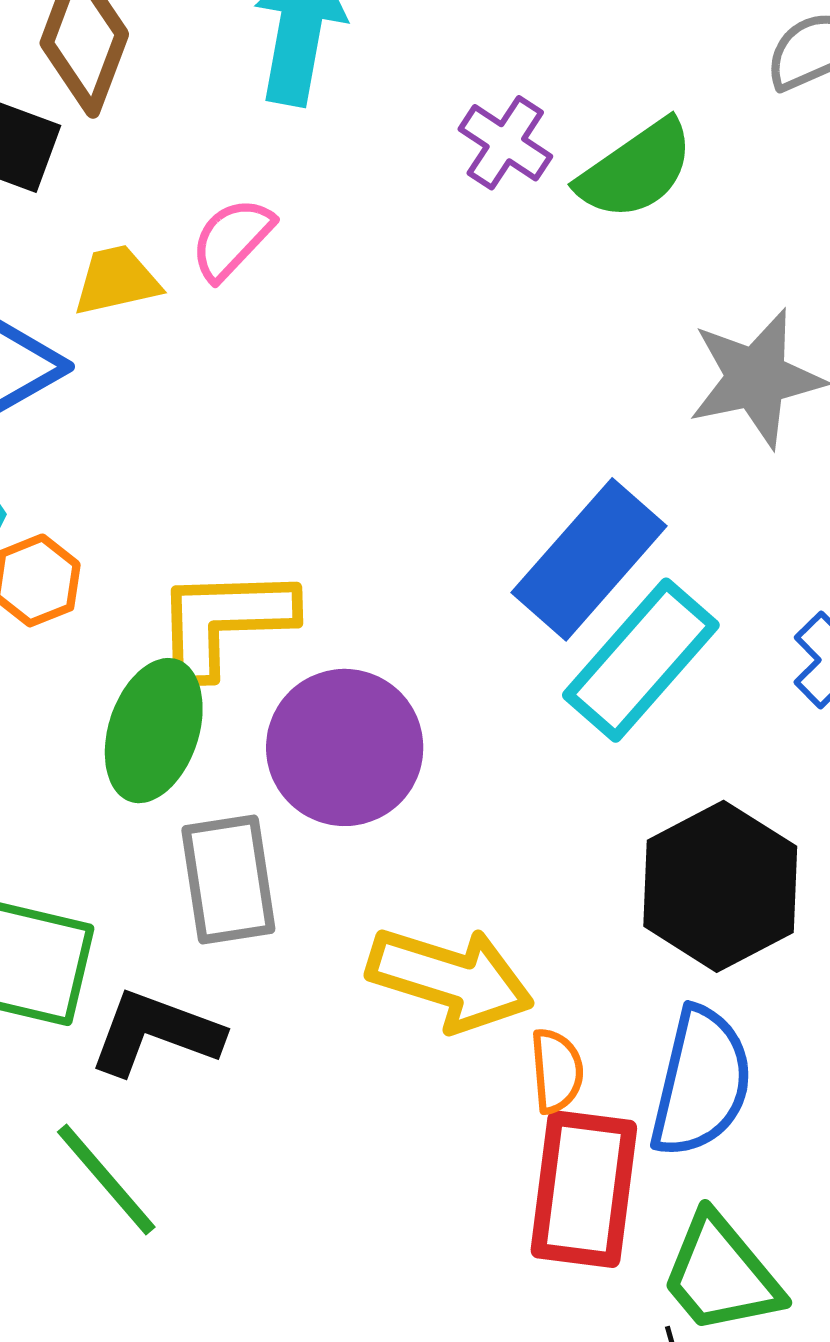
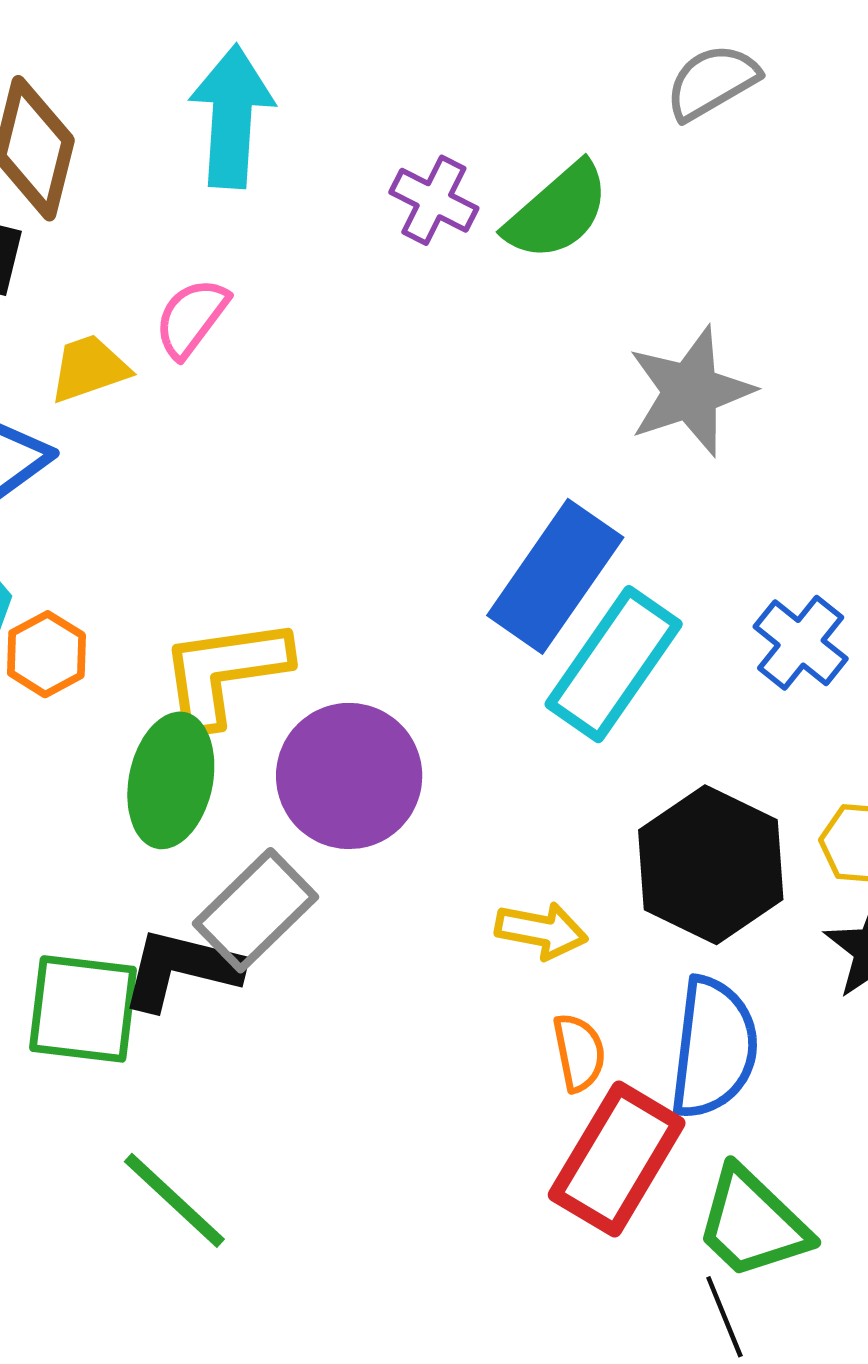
gray rectangle: (228, 880) -> (256, 910), turned 61
yellow arrow: (450, 979) -> (541, 931), moved, size x0.6
black L-shape: (156, 1033) -> (181, 969), moved
red rectangle: (584, 1189) -> (617, 1159), turned 30

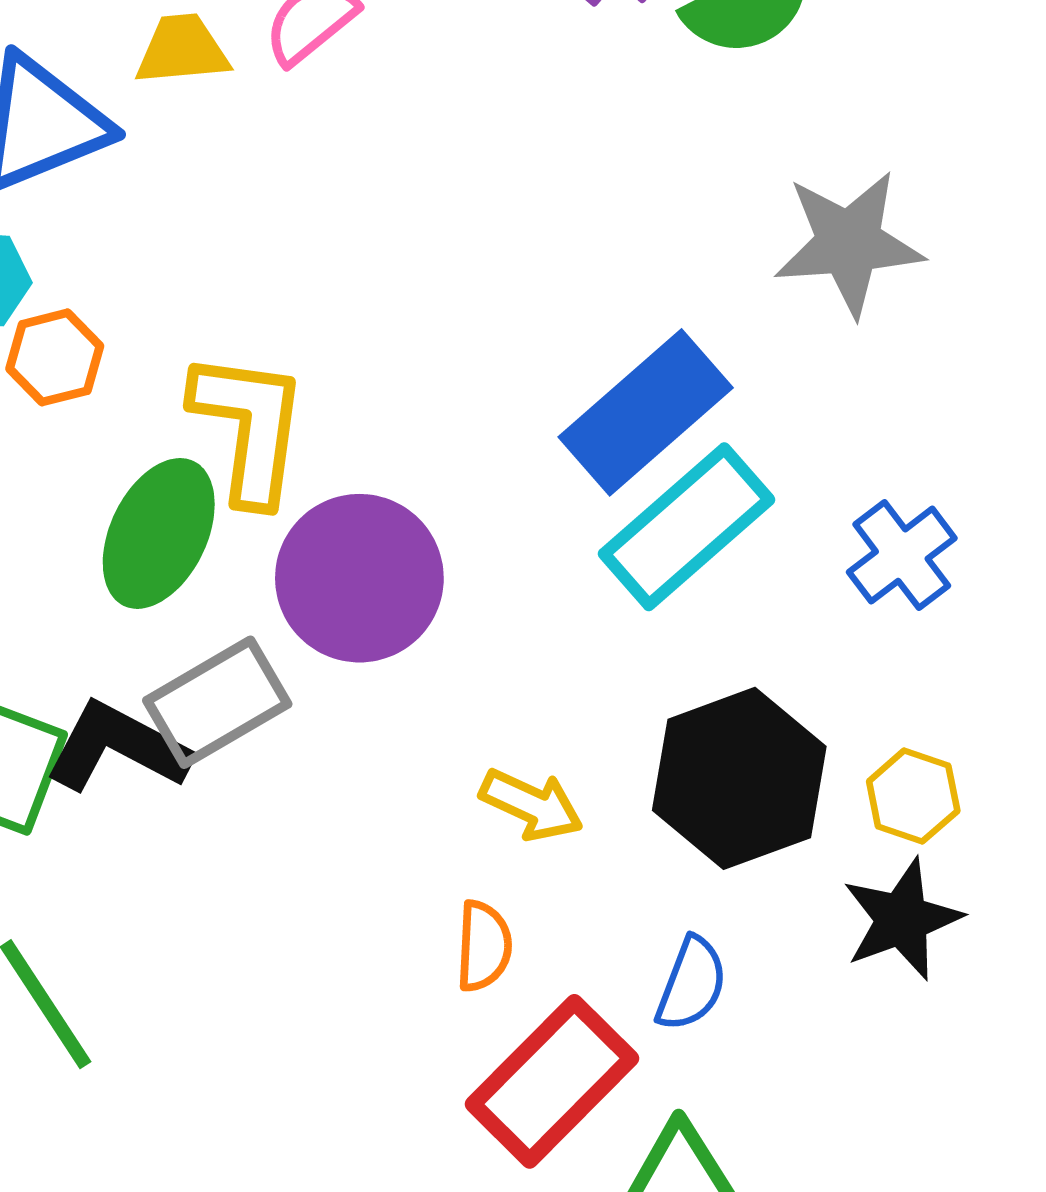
yellow L-shape: (225, 672) -> (249, 427), turned 92
blue semicircle: (714, 1048) -> (691, 984), size x0.6
orange semicircle: (579, 1053) -> (484, 946), moved

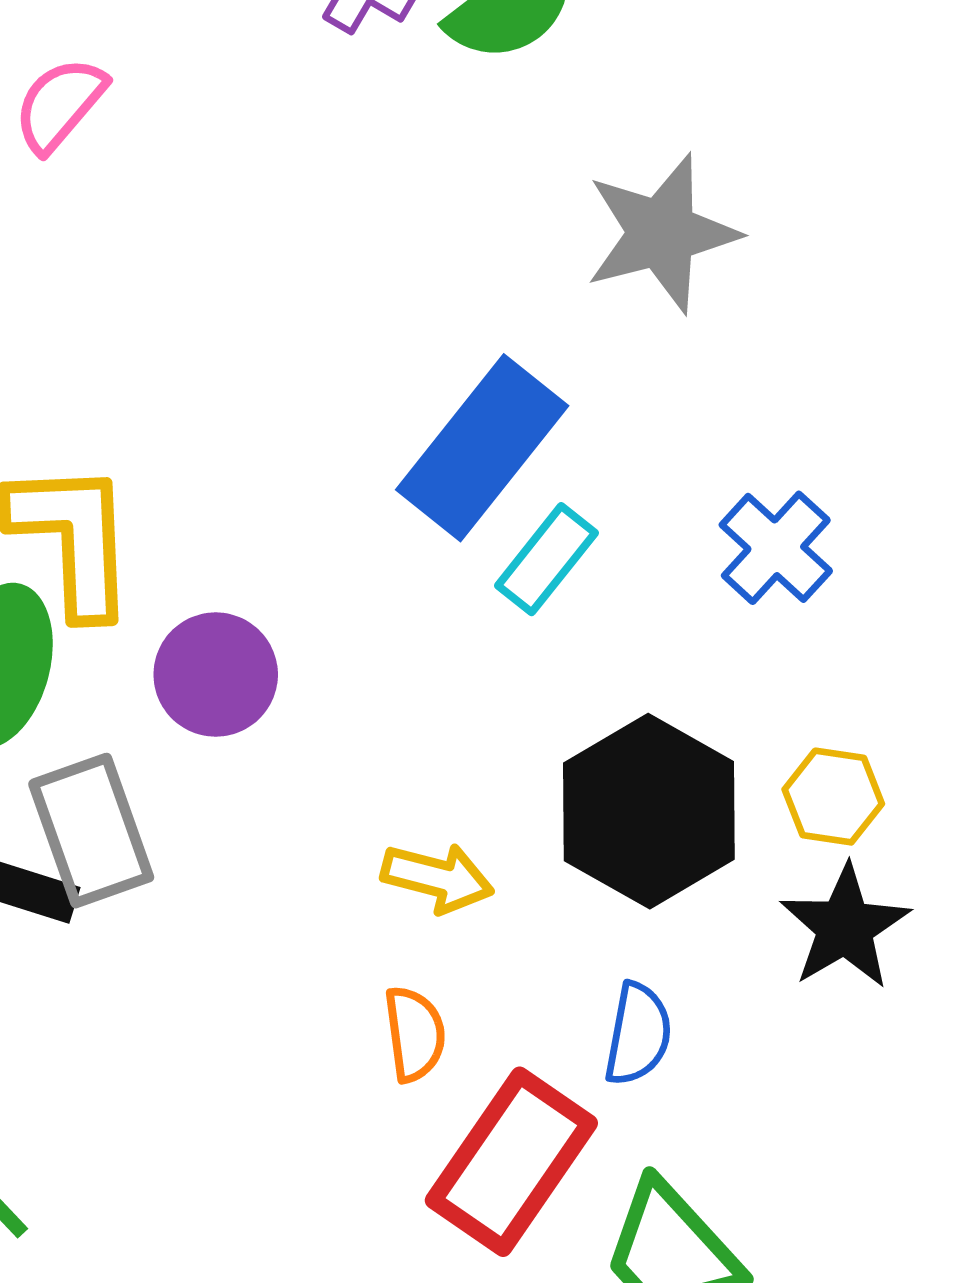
cyan rectangle: (687, 527) -> (546, 559), size x0.6
purple circle: (359, 578) -> (216, 675), size x0.7
gray rectangle: (217, 702) -> (91, 831), turned -69

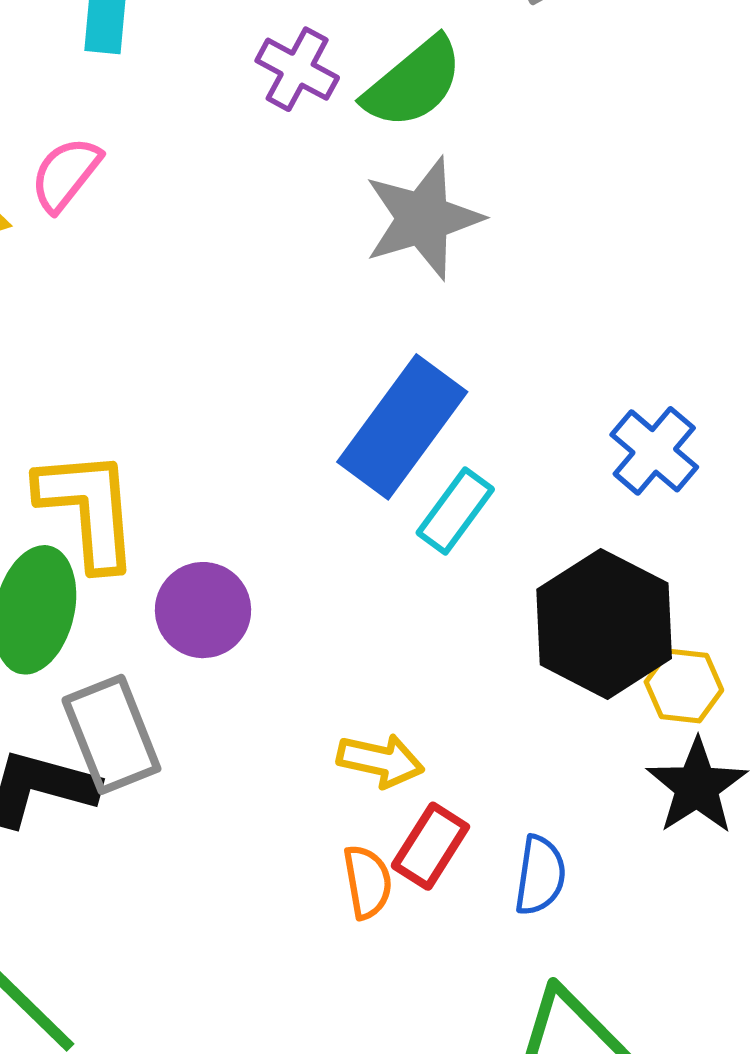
gray star: (662, 233) -> (423, 218), moved
blue cross: (776, 548) -> (654, 451), moved
black hexagon: (649, 811) -> (604, 624), moved
red rectangle: (511, 1162) -> (430, 846), moved, size x0.6

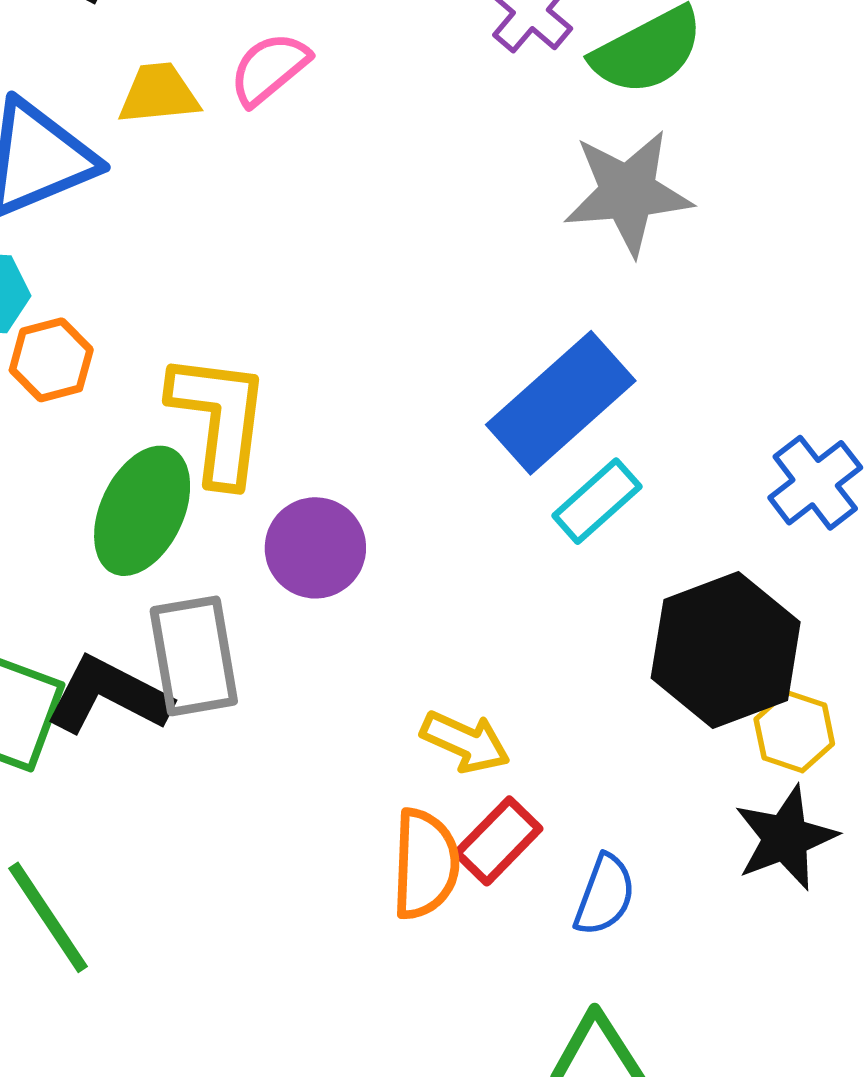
orange semicircle: (367, 882) -> (425, 864), size x1.4

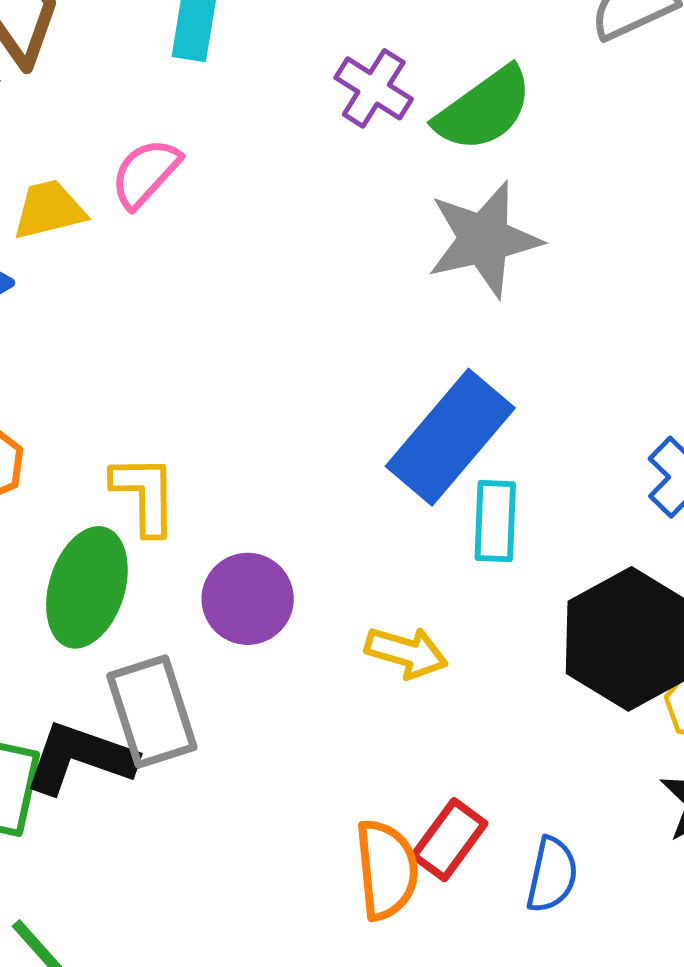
yellow L-shape: (219, 419) -> (145, 495), size x0.7
cyan rectangle: (597, 501) -> (495, 521), turned -38
yellow arrow: (465, 742) -> (406, 652), moved

